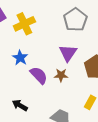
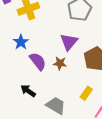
black arrow: (20, 105) -> (28, 91), moved

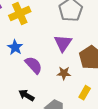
brown star: (60, 63) -> (64, 73), moved

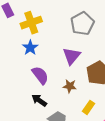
blue star: (15, 47) -> (30, 48), moved
black arrow: (26, 95) -> (39, 100), moved

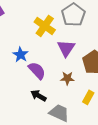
yellow cross: (31, 23) -> (45, 26), moved, turned -30
blue star: (30, 48) -> (21, 55), moved

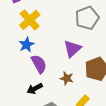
yellow cross: (45, 26) -> (30, 20), moved
black arrow: (39, 96) -> (35, 89), turned -70

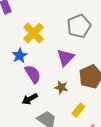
yellow cross: (30, 20) -> (34, 33), moved

